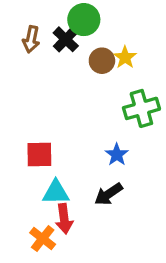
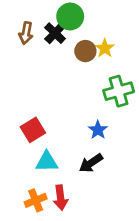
red square: (39, 155) -> (33, 130), turned -30
red arrow: (64, 219) -> (61, 198), moved
orange cross: (43, 239) -> (36, 200), turned 30

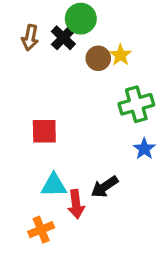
red square: (33, 130) -> (44, 131), moved, turned 30
blue star: (98, 130) -> (144, 149), moved
red arrow: (61, 198) -> (76, 204), moved

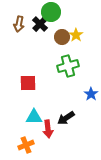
green cross: (136, 104) -> (68, 66), moved

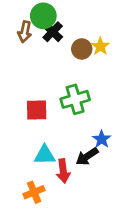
green circle: (51, 12) -> (43, 16), moved
green cross: (68, 66) -> (75, 99), moved
blue star: (91, 94) -> (102, 139), moved

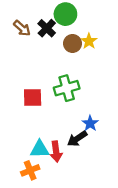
green circle: (43, 16) -> (65, 14), moved
brown arrow: (25, 32) -> (22, 28), turned -60
cyan triangle: (45, 155) -> (40, 149), moved

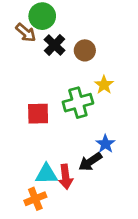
green circle: (65, 14) -> (42, 16), moved
black cross: (47, 28) -> (55, 45), moved
yellow star: (89, 41) -> (104, 85), moved

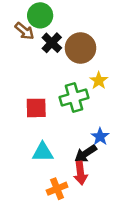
brown circle: (85, 50) -> (80, 48), size x1.5
cyan triangle: (46, 174) -> (43, 152), moved
red arrow: (66, 177) -> (80, 173), moved
orange cross: (35, 199) -> (57, 189), moved

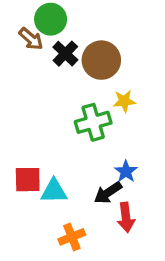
yellow star: (99, 81) -> (124, 101), turned 30
red square: (36, 108) -> (28, 180), moved
red arrow: (80, 173) -> (126, 217), moved

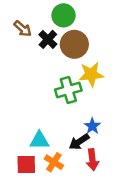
green circle: (51, 19) -> (64, 15), moved
yellow star: (124, 101) -> (91, 74), size x1.5
red square: (28, 180) -> (26, 165), moved
orange cross: (72, 237) -> (54, 162), moved, turned -36

